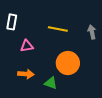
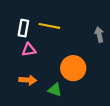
white rectangle: (12, 22) -> (23, 28), moved
yellow line: (58, 29) -> (49, 26), moved

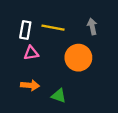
gray arrow: (99, 35) -> (92, 27), moved
orange circle: (73, 68) -> (78, 58), moved

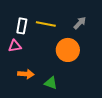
gray arrow: (92, 27) -> (80, 23), turned 56
pink triangle: (31, 53) -> (15, 46), moved

